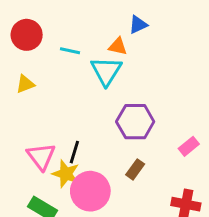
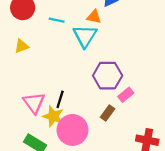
pink rectangle: (189, 146) -> (126, 95), moved

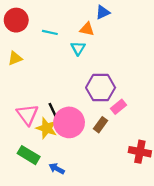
cyan triangle: (85, 36) -> (78, 48), size x0.6
black line: (60, 99) -> (53, 111), turned -42
pink circle: (72, 130) -> (69, 122), moved

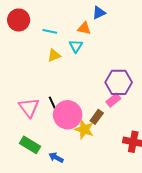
yellow triangle: (15, 58) -> (54, 55), moved
purple hexagon: (101, 88) -> (119, 82), moved
yellow star: (47, 128) -> (84, 129), moved

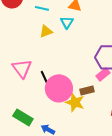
pink triangle: (29, 107) -> (22, 68), moved
brown rectangle: (97, 117) -> (87, 90), turned 40

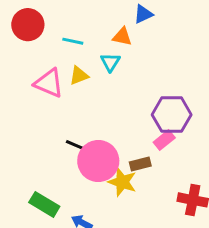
pink triangle: (22, 68) -> (49, 83), moved, turned -30
black line: (45, 78) -> (77, 146), turned -42

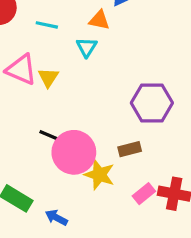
yellow triangle: (79, 76) -> (48, 77), moved, turned -36
pink rectangle: (164, 140) -> (144, 194), moved
brown rectangle: (140, 164) -> (130, 149), moved

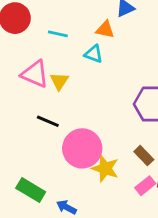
cyan triangle: (87, 47) -> (94, 54), turned -42
black line: (52, 136) -> (48, 121), moved
brown rectangle: (130, 149) -> (144, 156), moved, turned 60

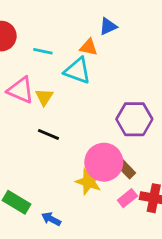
cyan triangle: (94, 54) -> (78, 71), size x1.5
black line: (48, 121) -> (48, 134), moved
pink circle: (82, 148) -> (104, 162), moved

